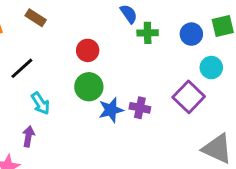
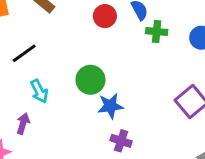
red circle: (88, 50) -> (105, 16), moved
purple cross: (140, 108) -> (121, 141), moved

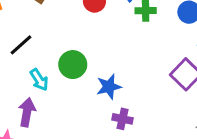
green circle: (90, 80) -> (73, 65), moved
purple arrow: (23, 124) -> (27, 112), size x1.4

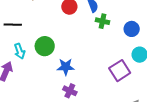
black line: (21, 45) -> (13, 25), turned 30

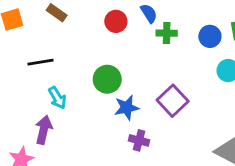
green circle: (45, 46) -> (107, 79), moved
purple square: (120, 71) -> (173, 101), moved

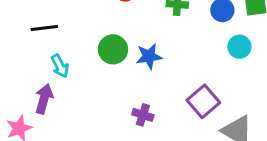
purple square: (173, 101) -> (203, 101), moved
blue star: (127, 108) -> (149, 56), moved

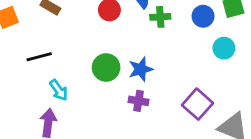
purple cross: (143, 115) -> (139, 101), moved

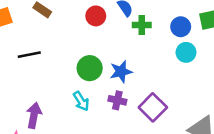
cyan circle: (224, 48) -> (186, 52), moved
cyan arrow: (59, 90) -> (81, 101), moved
purple square: (197, 104) -> (153, 107), moved

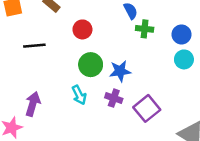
red circle: (96, 16) -> (82, 29), moved

